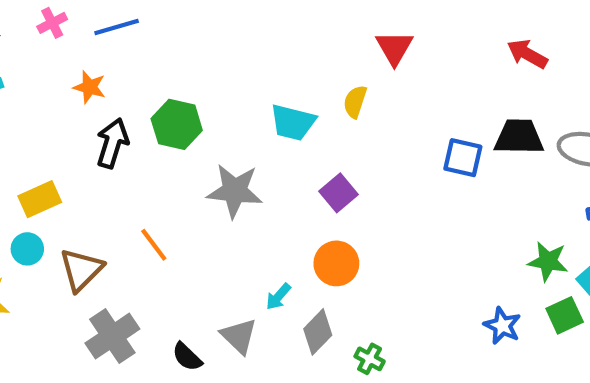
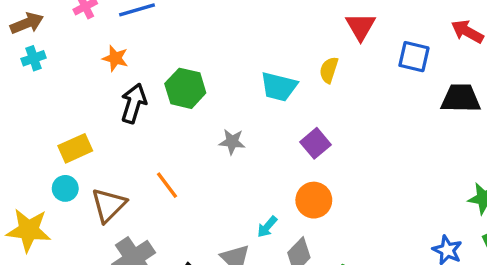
blue square: (463, 158) -> (414, 57), moved
gray star: (235, 191) -> (232, 142), size x0.6

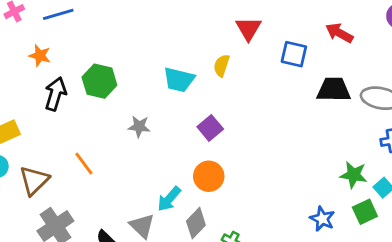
cyan arrow: (267, 227) -> (169, 199), size x1.4

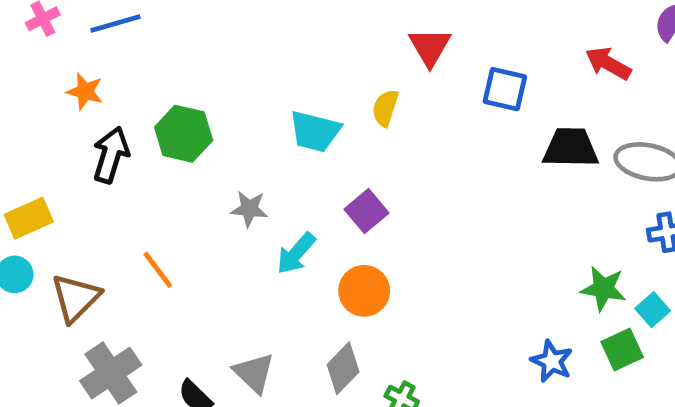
red arrow: (339, 33) -> (608, 63), moved
cyan arrow: (169, 199) -> (296, 253), moved

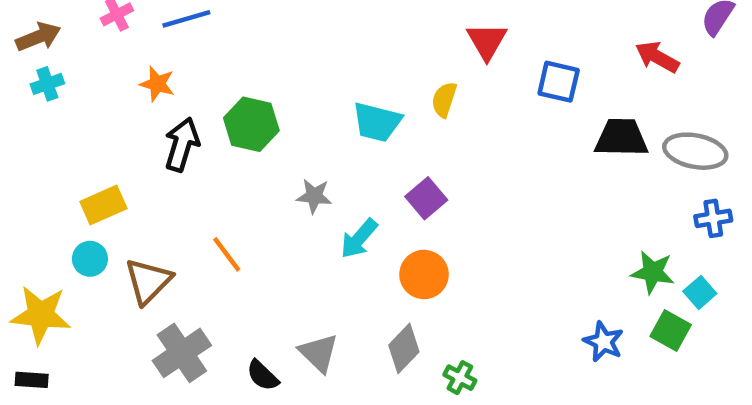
green square: (622, 349) -> (671, 331), turned -36

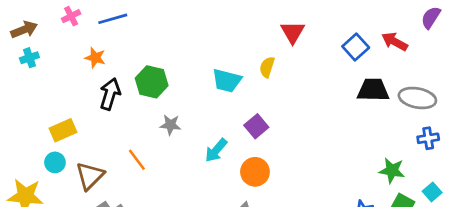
blue square: (559, 82) -> (356, 47), moved, turned 35
gray star: (314, 196) -> (170, 125), moved
cyan square: (700, 292) -> (432, 192), moved

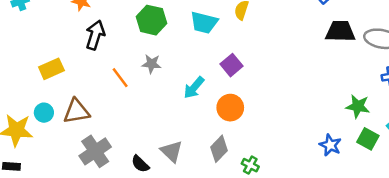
green hexagon: (152, 82) -> (151, 20), moved
orange line: (137, 160) -> (120, 78), moved
cyan circle: (55, 162) -> (44, 113), moved
brown triangle: (90, 176) -> (76, 111), turned 36

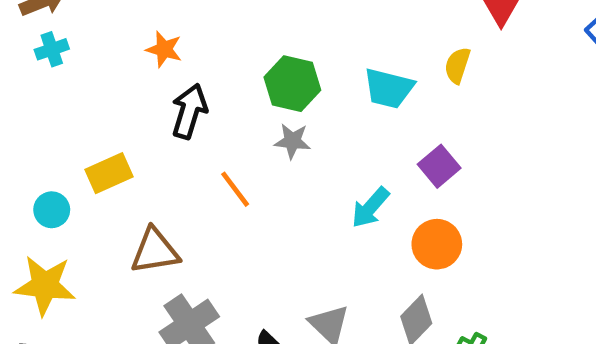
gray star: (151, 64) -> (292, 141), moved
cyan circle: (44, 113) -> (52, 210), moved

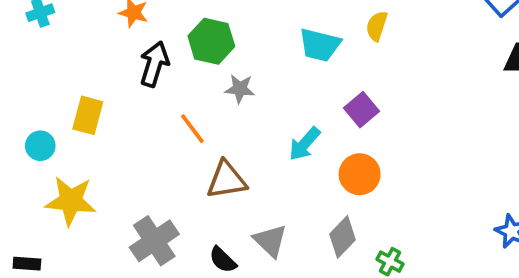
green hexagon: (292, 84) -> (211, 41), moved
yellow rectangle: (109, 173) -> (88, 115), turned -51
brown triangle: (155, 251) -> (227, 180), moved
yellow star: (45, 285) -> (71, 201), moved

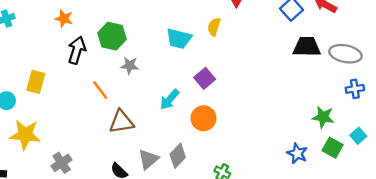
gray diamond: (342, 237) -> (178, 156), moved
gray cross: (154, 241) -> (62, 163), moved, size x0.7
gray triangle: (270, 241) -> (148, 159), turned 35

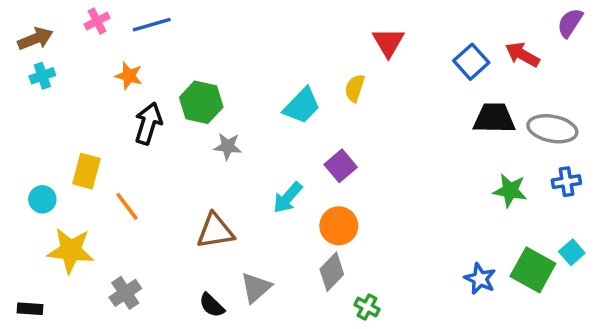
cyan trapezoid: (179, 38) -> (302, 106), turned -60
orange line: (100, 90) -> (127, 206), moved
green star: (323, 117) -> (510, 190), moved
green square: (333, 148) -> (533, 270), size x1.4
gray diamond: (178, 156) -> (332, 272), moved

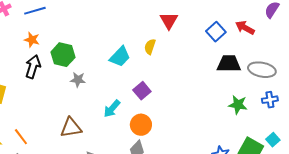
orange star: (129, 76) -> (32, 40), moved
orange line: (127, 206) -> (21, 137), moved

